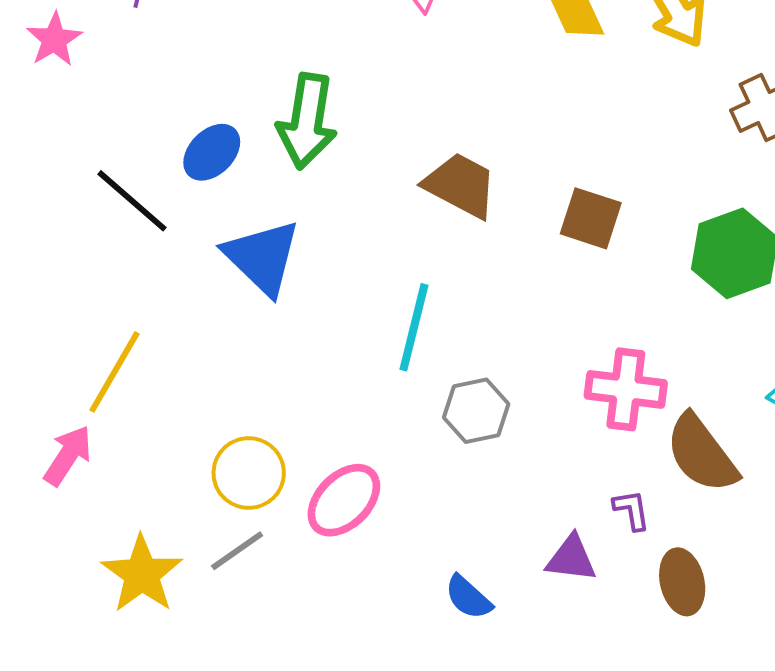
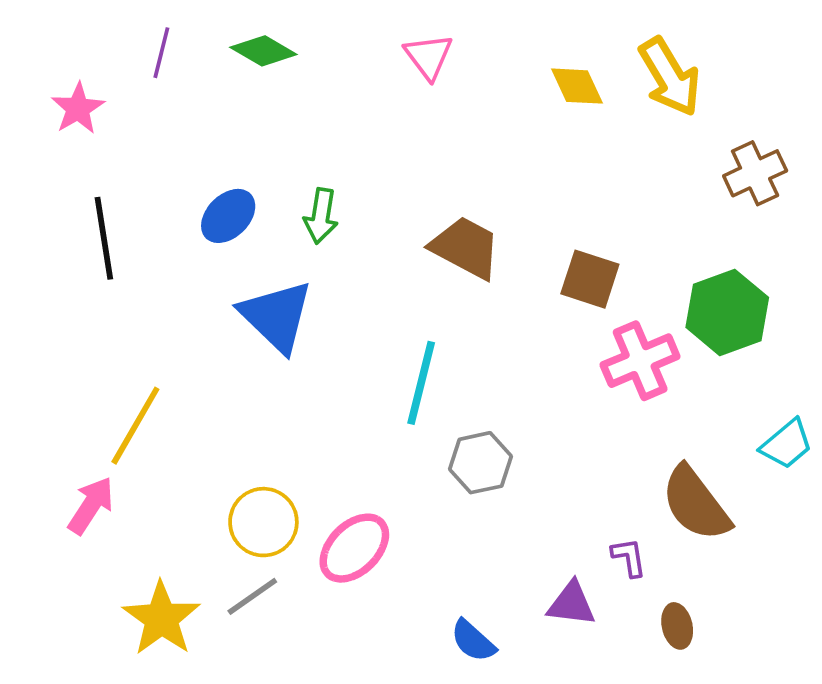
green arrow: (307, 121) -> (321, 216), moved, size x0.6
black line: (132, 201) -> (104, 238), moved, turned 40
pink cross: (626, 389) -> (640, 361), moved, turned -30
brown ellipse: (682, 582) -> (677, 626), size x0.7

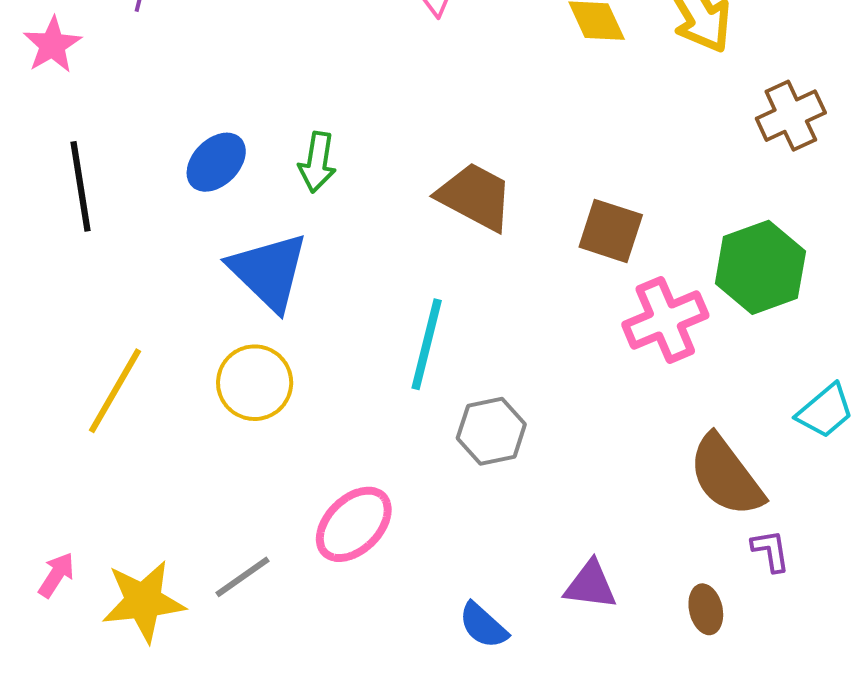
pink arrow: (91, 505) -> (56, 575), moved, size x0.7
yellow circle: (263, 522) -> (255, 383), moved
purple L-shape: (629, 557) -> (771, 551), moved
yellow star: (161, 619) -> (143, 601), turned 30

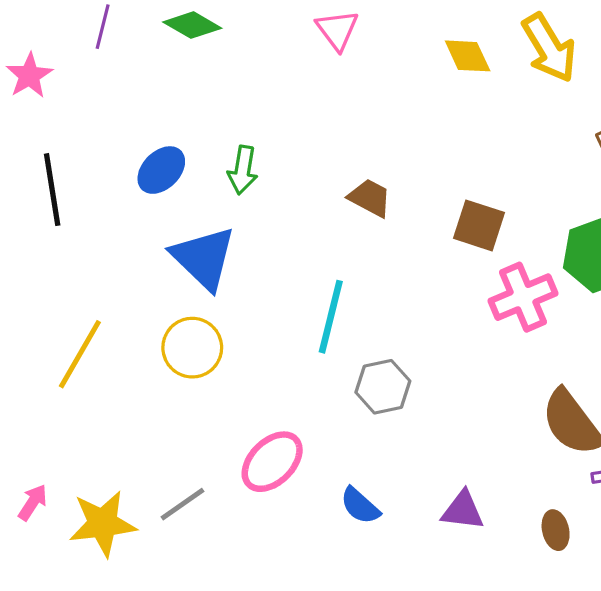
brown trapezoid: (475, 197) -> (370, 198), size x0.7
blue semicircle: (483, 625) -> (360, 506), moved

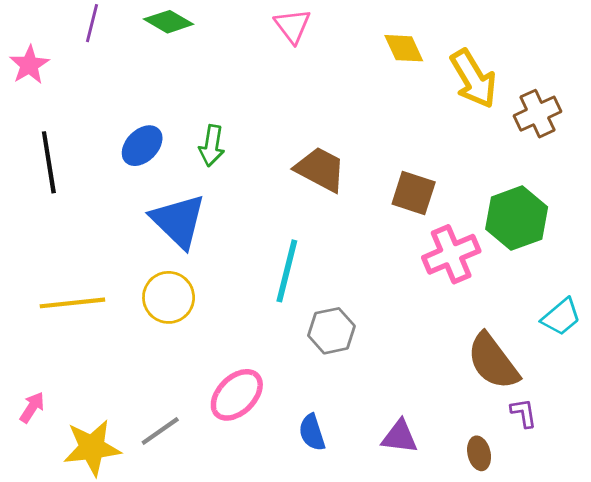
yellow arrow: (549, 48) -> (473, 79), moved
brown trapezoid: (370, 198) -> (320, 169), size x1.4
yellow line: (80, 354) -> (72, 303), turned 54
pink arrow: (33, 502) -> (32, 407), moved
blue semicircle: (360, 506) -> (312, 432), turned 30

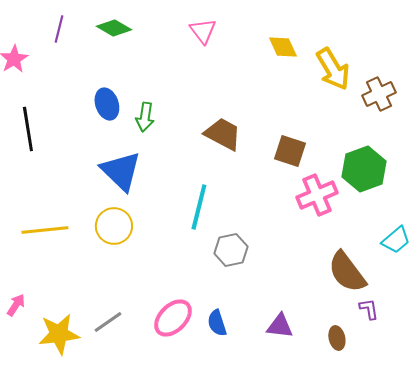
blue ellipse: (142, 146) -> (107, 104), moved, turned -64
pink ellipse: (237, 395) -> (173, 318), moved

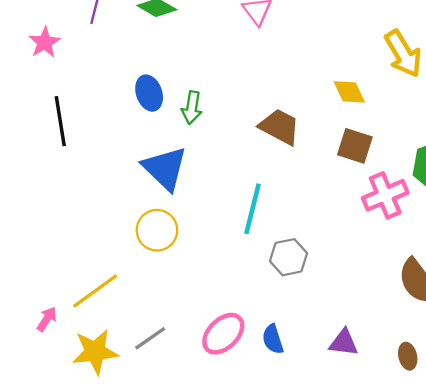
yellow diamond: (283, 47) -> (349, 92), moved
yellow line: (45, 230) -> (95, 291), moved, turned -30

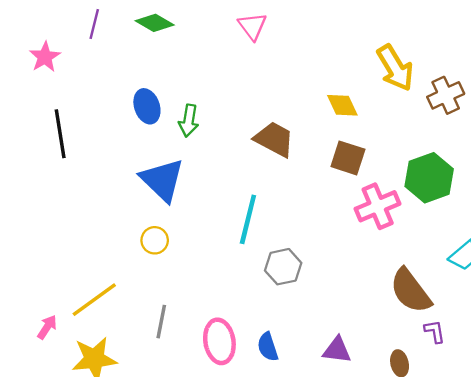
yellow circle: (157, 230) -> (155, 240), size x0.7
pink ellipse: (223, 334) -> (219, 341), turned -54
gray line: (150, 338) -> (161, 322), moved, turned -44

